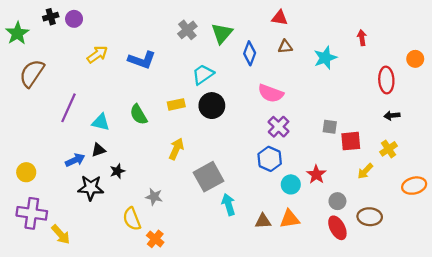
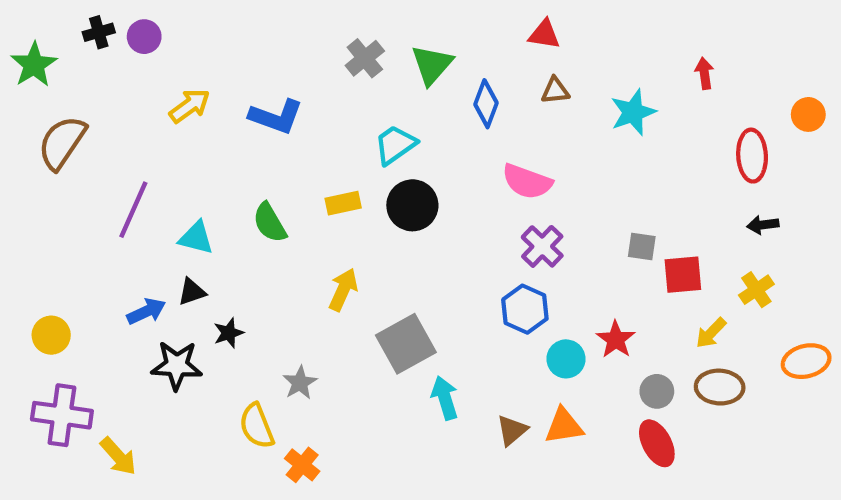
gray star: (154, 197) -> (300, 383), turned 30
brown ellipse: (370, 217) -> (720, 387), moved
brown triangle: (263, 221) -> (512, 430), turned -36

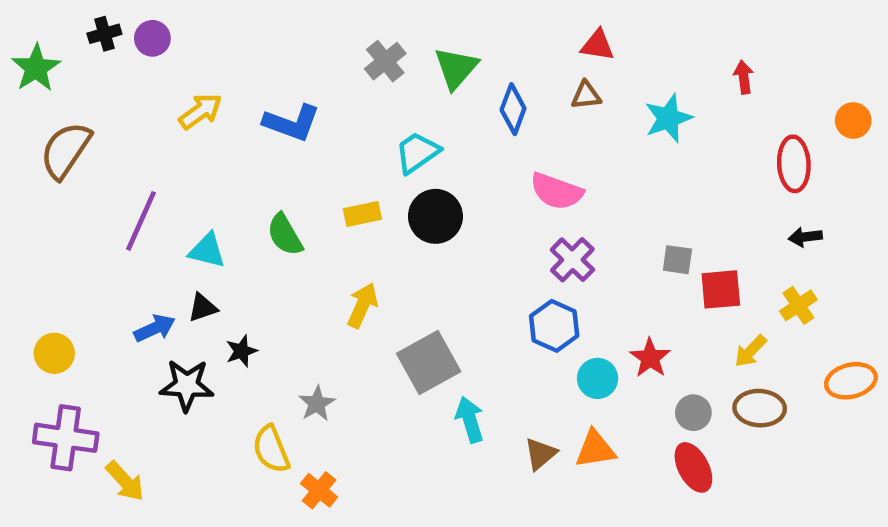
red triangle: (544, 34) -> (598, 45), moved

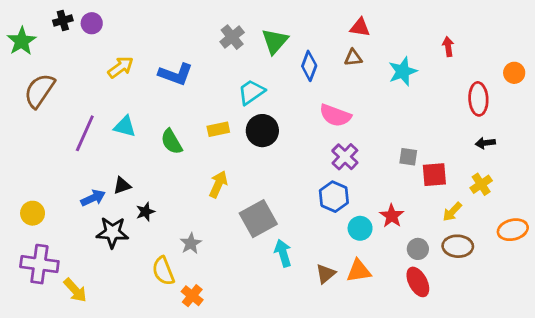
cyan triangle: (207, 251) -> (125, 126), moved

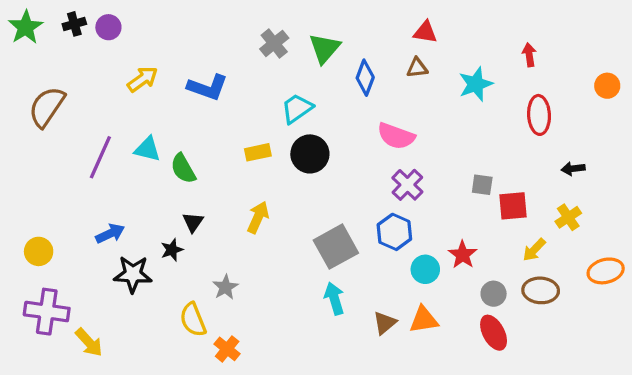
green star: (22, 41) -> (26, 27), moved
red ellipse: (478, 99) -> (539, 115), moved
green semicircle: (172, 142) -> (183, 169), moved
black triangle: (122, 186) -> (193, 222), moved, turned -36
gray square: (258, 219) -> (336, 247), moved

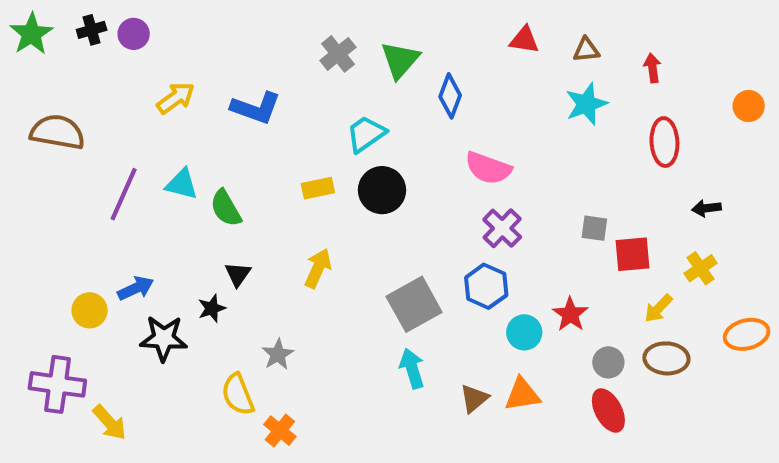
brown triangle: (417, 68) -> (586, 50), moved
brown semicircle: (47, 107) -> (57, 132), turned 66
yellow circle: (39, 251) -> (90, 310), moved

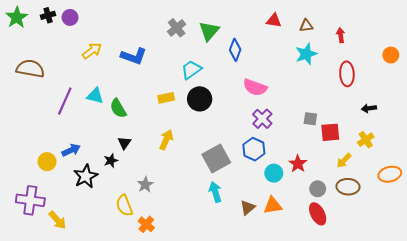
black star: (164, 338) -> (86, 176), turned -30

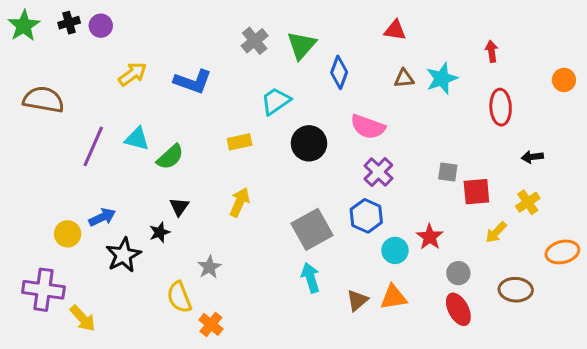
brown triangle: (306, 26) -> (404, 78), moved
black circle: (200, 99) -> (309, 143), moved
green semicircle: (118, 108) -> (170, 157), turned -102
brown ellipse: (348, 187) -> (516, 290), moved

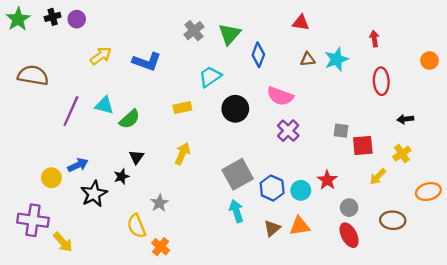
blue hexagon: (366, 216) -> (272, 188), moved

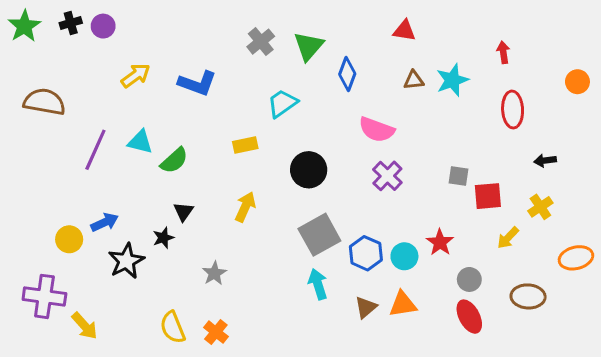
black circle: (235, 109) -> (309, 170), moved
yellow semicircle: (136, 226) -> (173, 327), moved

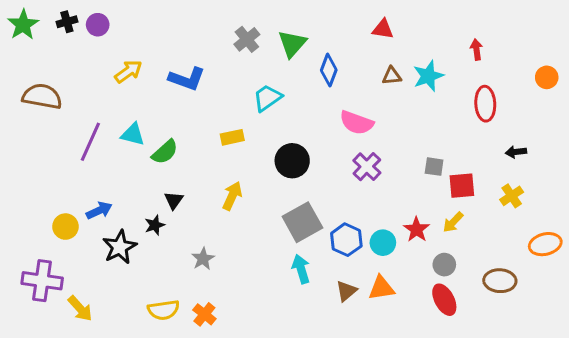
yellow arrow: (508, 238) -> (453, 222), moved
yellow semicircle: (173, 327) -> (163, 310), turned -76

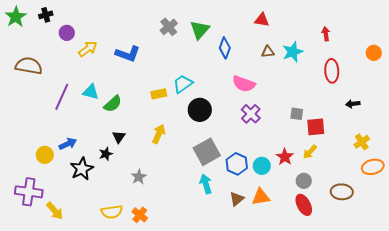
purple circle: (98, 25) -> (67, 33), moved
cyan trapezoid: (267, 98) -> (183, 84), moved
yellow cross: (512, 196) -> (362, 142), moved

